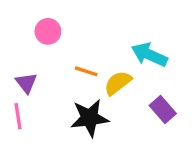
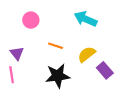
cyan arrow: (149, 55) -> (86, 19), moved
yellow semicircle: (118, 83) -> (87, 54), moved

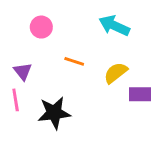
purple rectangle: (105, 70) -> (140, 94), turned -49
black star: (58, 76) -> (54, 113), moved

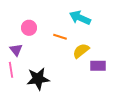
pink circle: (41, 27) -> (29, 28), moved
orange line: (74, 61) -> (60, 37), moved

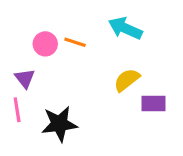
orange line: (60, 37) -> (75, 42), moved

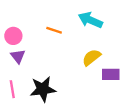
pink circle: (45, 44) -> (13, 36), moved
pink line: (17, 110) -> (12, 89), moved

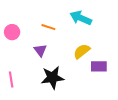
purple triangle: (18, 56) -> (40, 50), moved
black star: (43, 89) -> (52, 78), moved

